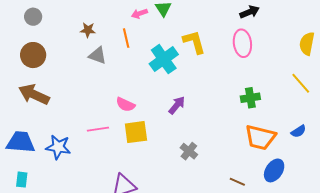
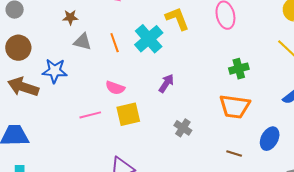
orange line: (126, 38) -> (115, 43), moved
orange trapezoid: (260, 137) -> (235, 106), moved
blue star: (58, 147) -> (55, 71), moved

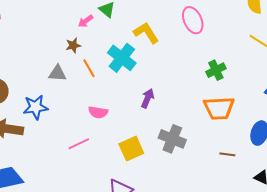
brown star: (70, 17) -> (73, 45), moved
yellow square: (128, 114) -> (131, 149), moved
gray cross: (183, 128) -> (172, 139), size x1.5

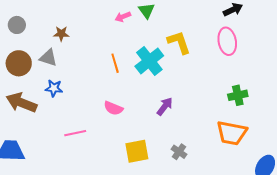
brown star: (73, 45) -> (61, 34), moved
gray triangle: (57, 73) -> (48, 58), moved
blue star: (36, 107) -> (54, 88), size x0.7
gray cross: (172, 139) -> (179, 152), size x0.6
pink line: (79, 144) -> (75, 133), moved

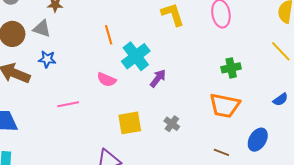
cyan cross: (149, 61) -> (136, 56), moved

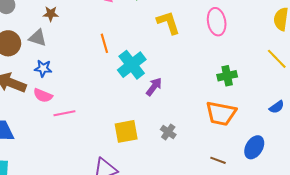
pink semicircle: (107, 80) -> (43, 95), moved

